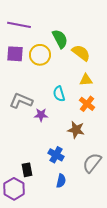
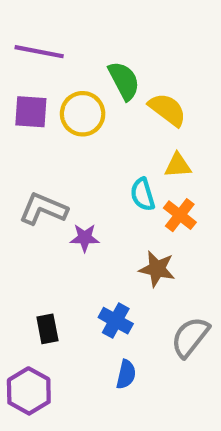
cyan semicircle: (59, 94) -> (143, 194), moved
black rectangle: (27, 170) -> (47, 329), moved

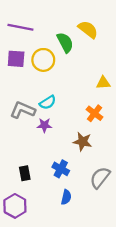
yellow semicircle: (167, 110) -> (88, 29), moved
yellow triangle: (178, 165) -> (103, 83), moved
cyan semicircle: (143, 194) -> (48, 102), moved, turned -105

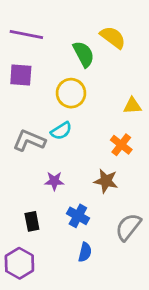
yellow circle: (43, 60) -> (71, 93), moved
purple star: (44, 125) -> (54, 181), moved

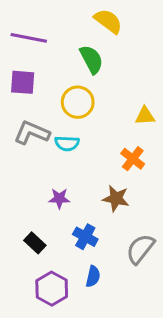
yellow semicircle: (113, 37) -> (108, 21), moved
cyan semicircle: (61, 131) -> (67, 143), turned 35
gray L-shape: (29, 141) -> (32, 133), moved
black rectangle: (32, 221) -> (35, 243), turned -36
purple hexagon: (19, 263) -> (52, 289), moved

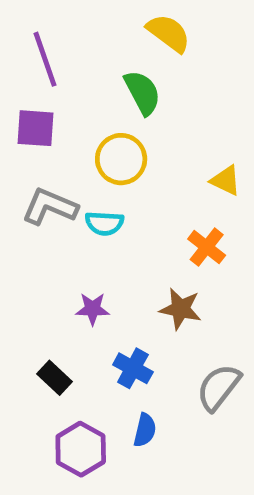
purple line: (29, 38) -> (45, 59), turned 60
yellow triangle: (145, 116) -> (226, 180), turned 30

